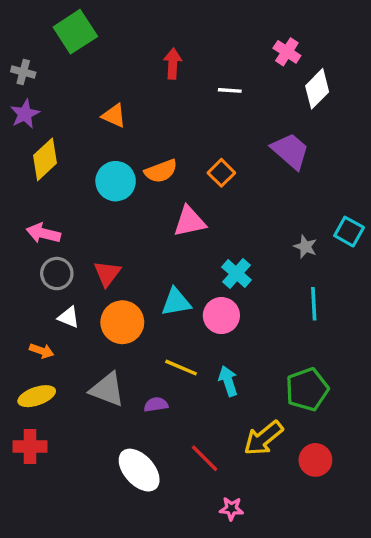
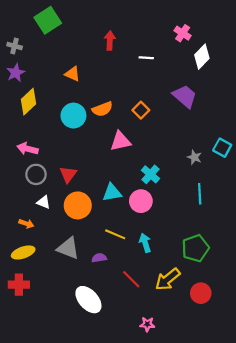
red line: (205, 458) -> (131, 279), moved

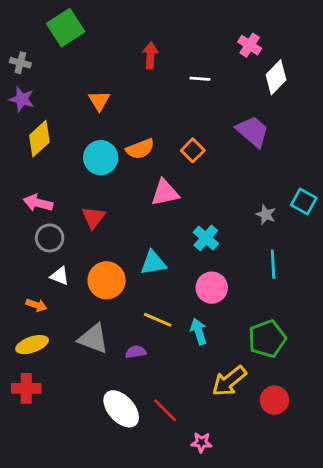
purple star: (16, 73) -> (22, 99), turned -30
orange triangle: (72, 74) -> (99, 101), turned 35
red triangle: (68, 174) -> (93, 217), moved
pink circle: (141, 201) -> (212, 288), moved
red line: (131, 279) -> (165, 410), moved

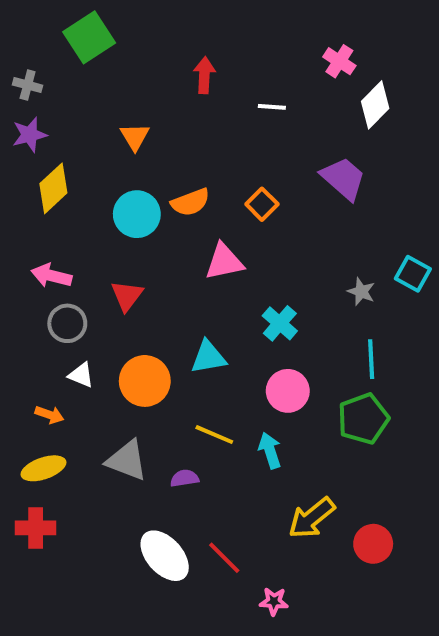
purple star: (22, 99) -> (30, 135), turned -30
green pentagon: (267, 339) -> (363, 419), moved

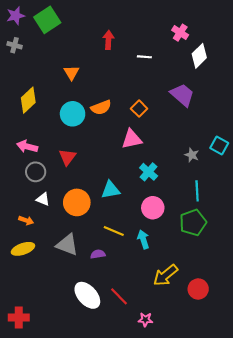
purple star: (30, 135) -> (16, 16), moved
pink triangle: (224, 262) -> (132, 139), moved
red cross: (36, 528) -> (19, 317), moved

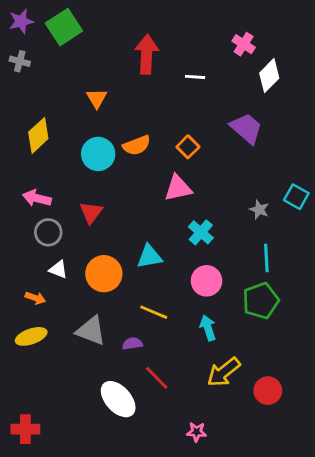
red arrow: (108, 40) -> (147, 54), size x1.5
cyan arrow: (143, 239) -> (208, 328), moved
red line: (119, 296) -> (157, 378), moved

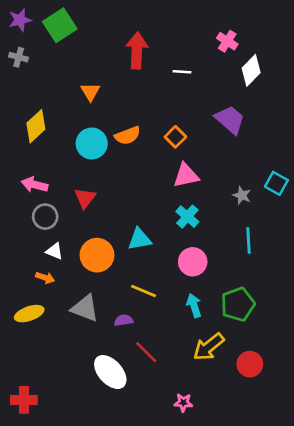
pink triangle: (178, 188) -> (186, 175), moved
orange arrow: (35, 298) -> (45, 278), moved
green pentagon: (261, 301) -> (238, 304), moved

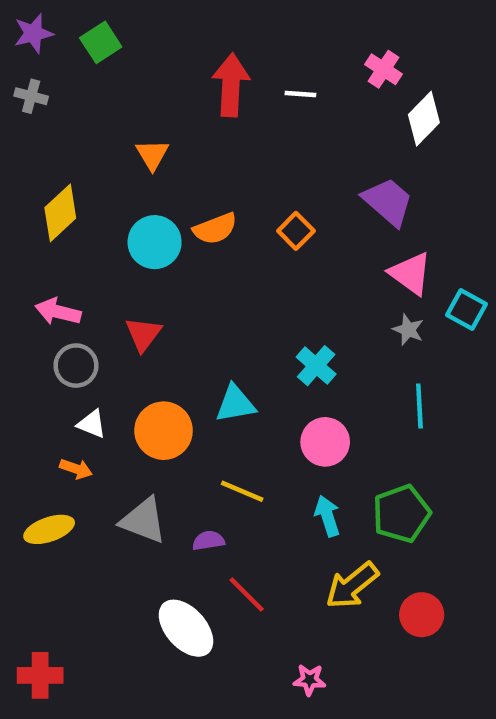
green square: (60, 25) -> (101, 42), size x0.7
white line: (182, 72) -> (300, 94), moved
pink triangle: (186, 175) -> (410, 274), moved, turned 48

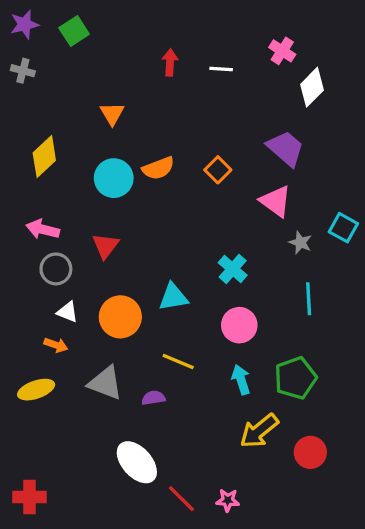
red arrow: (231, 85) -> (170, 62), size x0.6
pink triangle: (410, 274) -> (276, 201), moved
red line: (247, 595) -> (181, 499), moved

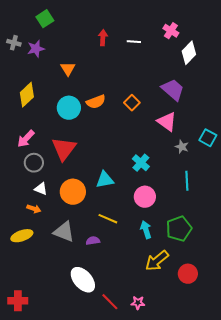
purple star: (25, 24) -> (36, 49), moved
pink arrow: (43, 229) -> (26, 139), turned -60
red triangle: (105, 246) -> (64, 149), size x1.5

